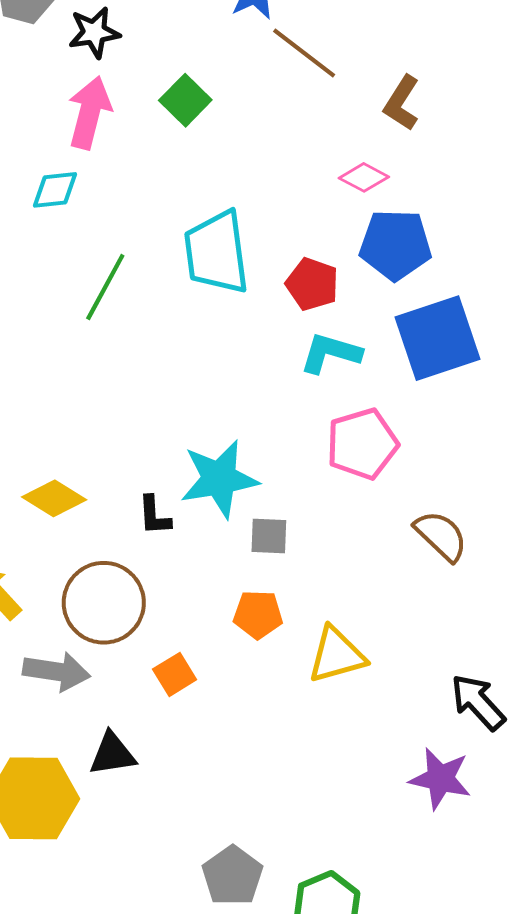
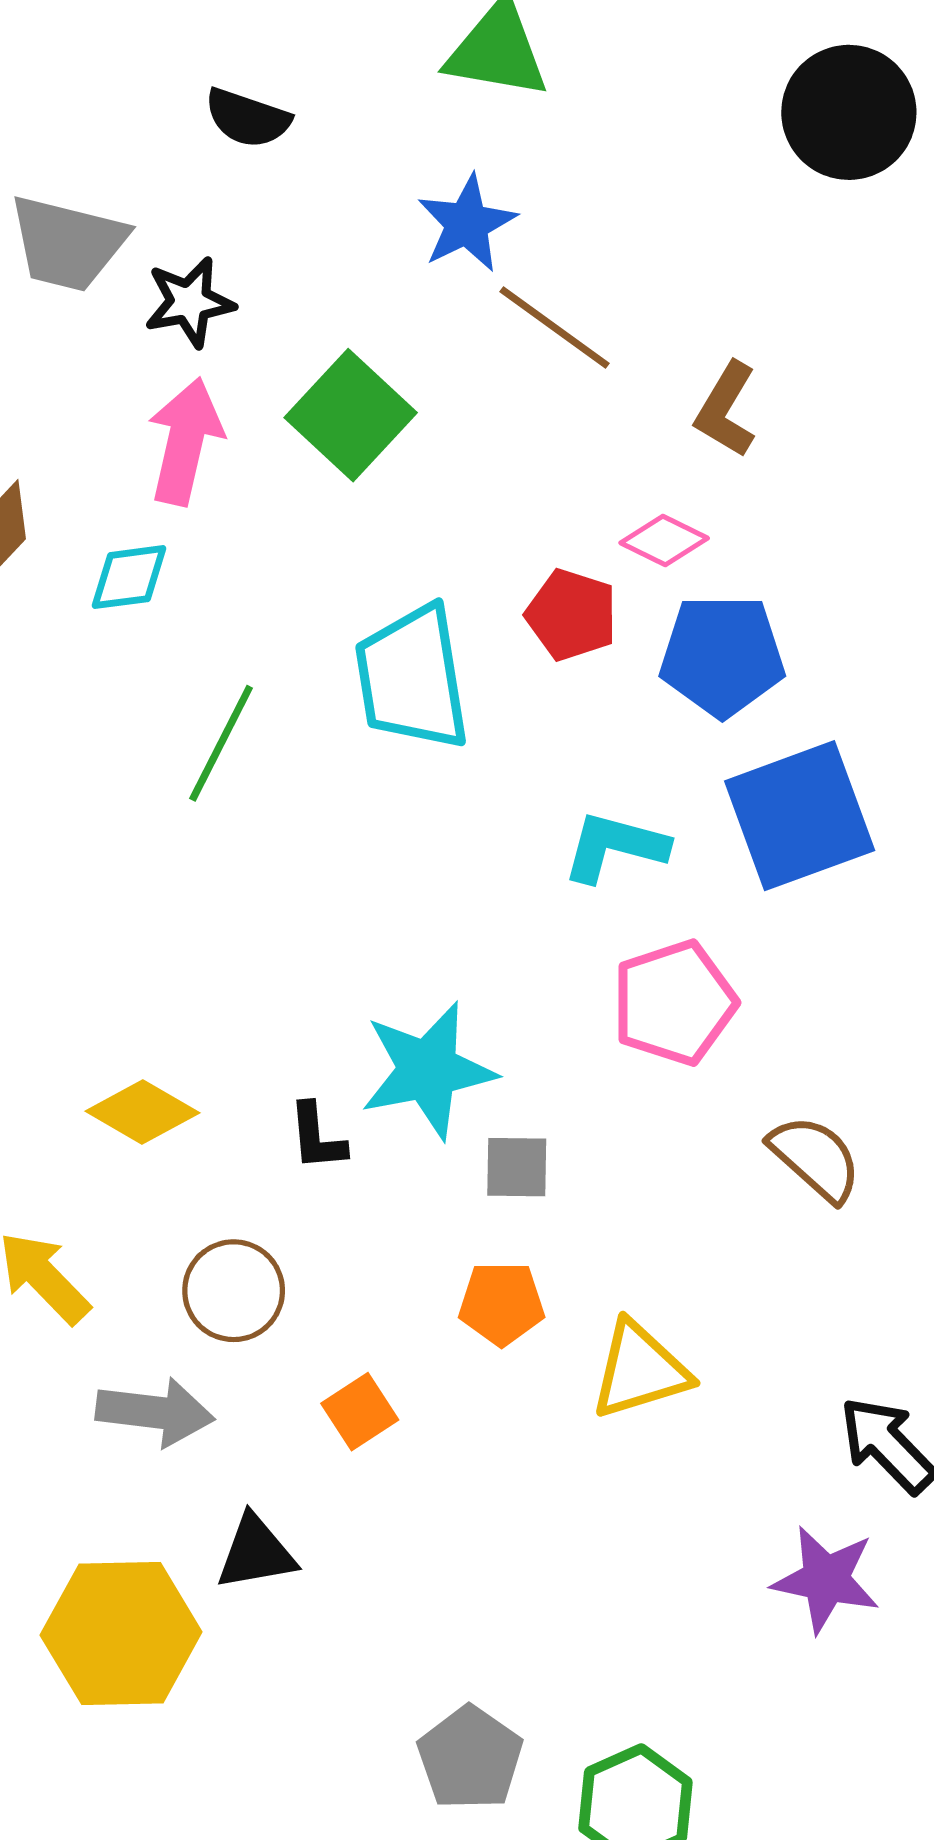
green square: (185, 100) -> (351, 415), size x1.4
red pentagon: (312, 284) -> (572, 615), moved
brown circle: (104, 603) -> (234, 1291), size x0.7

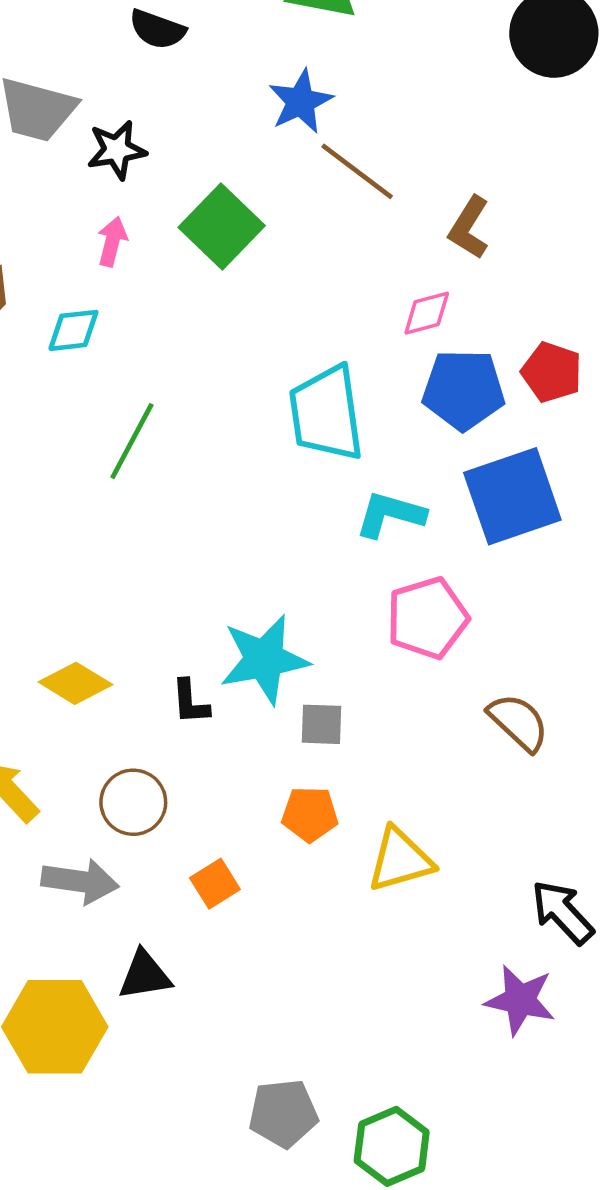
pink arrow: (185, 441) -> (112, 242), size x0.6
pink diamond: (664, 540) -> (427, 313), turned -42
red pentagon: (572, 615) -> (552, 372), moved
cyan trapezoid: (412, 678) -> (326, 413), moved
gray pentagon: (470, 1758) -> (283, 1113), turned 30

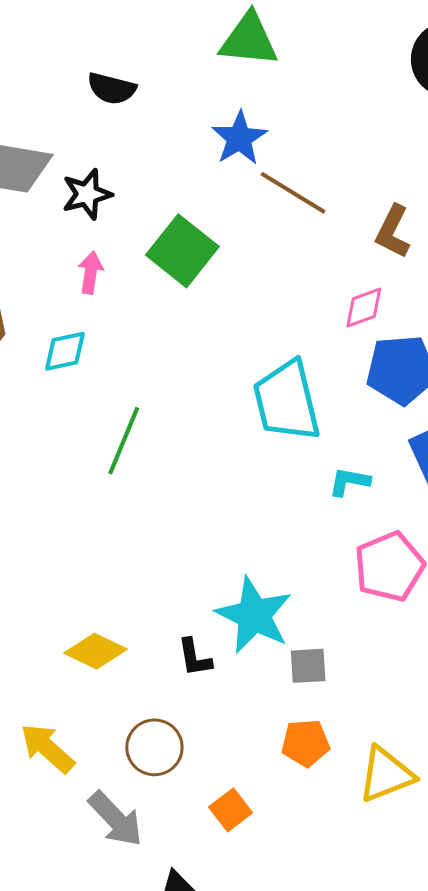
cyan L-shape: (390, 514) -> (349, 482), size x0.7
cyan star: (264, 659) -> (254, 615), turned -30
gray arrow: (80, 881) -> (116, 819), turned 44

